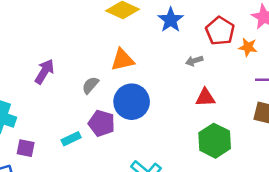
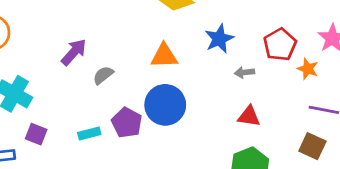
blue star: (171, 20) -> (219, 39), moved
gray semicircle: (90, 85) -> (103, 75), moved

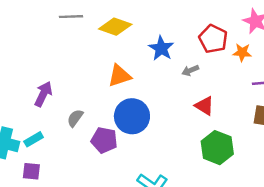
gray semicircle: (103, 75) -> (75, 118), moved
red triangle: (249, 116) -> (204, 106), turned 40
cyan rectangle: (89, 134) -> (34, 139), moved

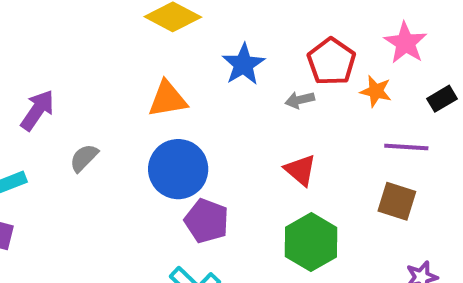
gray arrow: (190, 70) -> (300, 100), moved
purple pentagon: (104, 140) -> (207, 221), moved

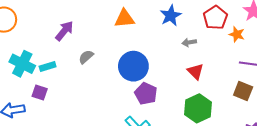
orange triangle: (168, 99) -> (124, 19), moved
gray arrow: (300, 100) -> (189, 42), moved

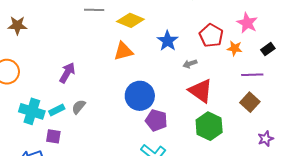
gray semicircle: (86, 57) -> (79, 107), moved
red triangle: (195, 71) -> (201, 91), size x1.5
brown square: (243, 91) -> (250, 102), turned 30

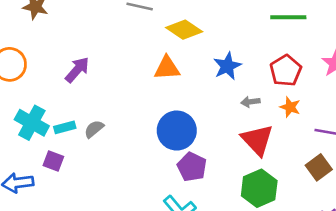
orange star: (235, 48) -> (290, 107), moved
purple arrow: (67, 73) -> (77, 70), moved

